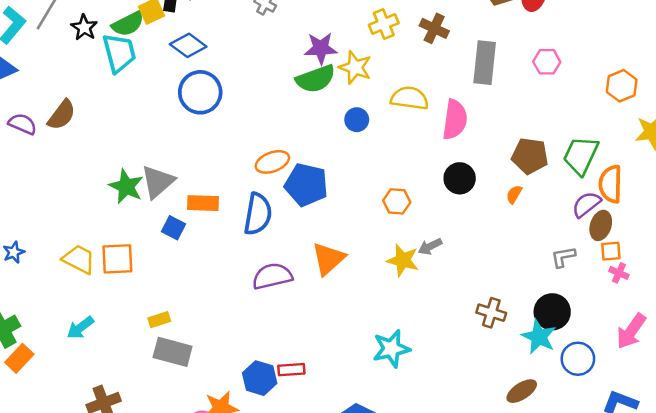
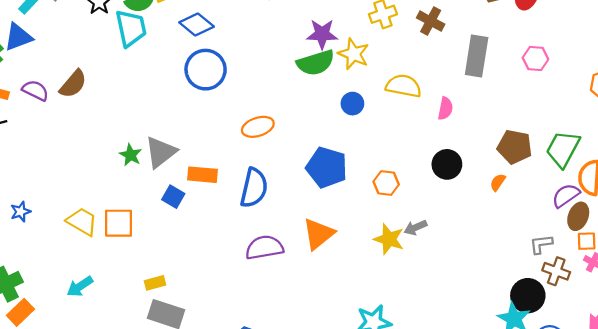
pink semicircle: (455, 120) -> (445, 108), size x0.6
orange ellipse: (272, 162) -> (258, 127), moved
blue pentagon: (306, 185) -> (327, 167), moved
green star: (126, 186) -> (131, 155), size x0.7
brown cross: (491, 313) -> (556, 271), moved

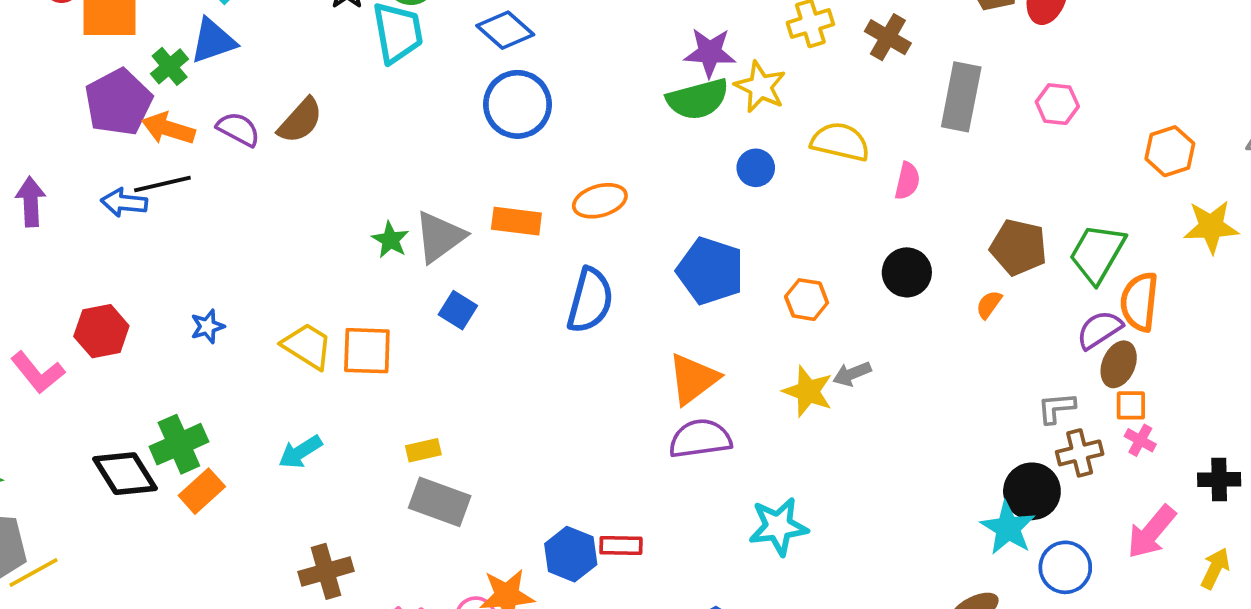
orange rectangle: (202, 175) -> (516, 221), moved
purple semicircle: (264, 247) -> (700, 439), moved
brown cross: (556, 271) -> (1080, 453), turned -36

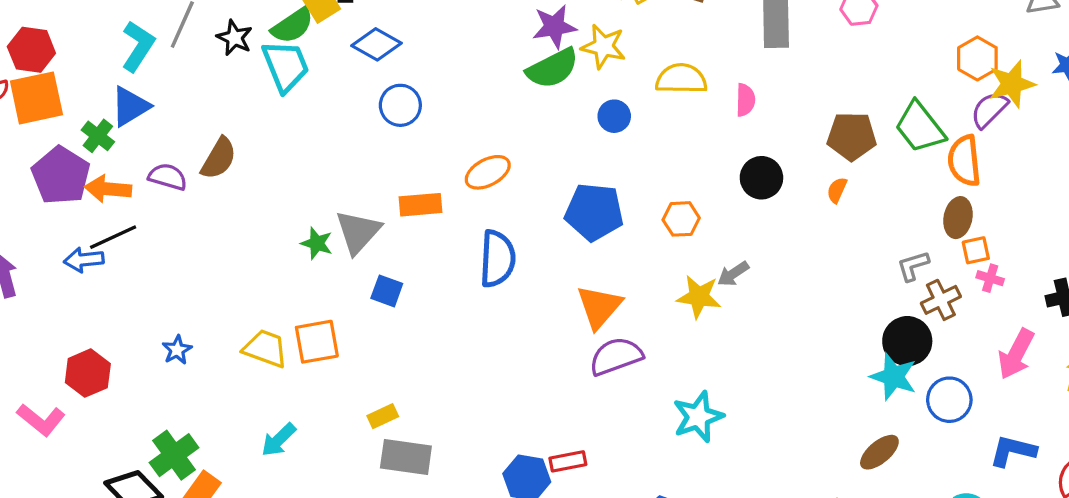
blue circle: (517, 104) -> (400, 105), size x0.7
orange hexagon: (1170, 151) -> (977, 58), moved
green trapezoid: (1097, 253) -> (920, 127), turned -56
purple semicircle: (1099, 330) -> (989, 110), moved

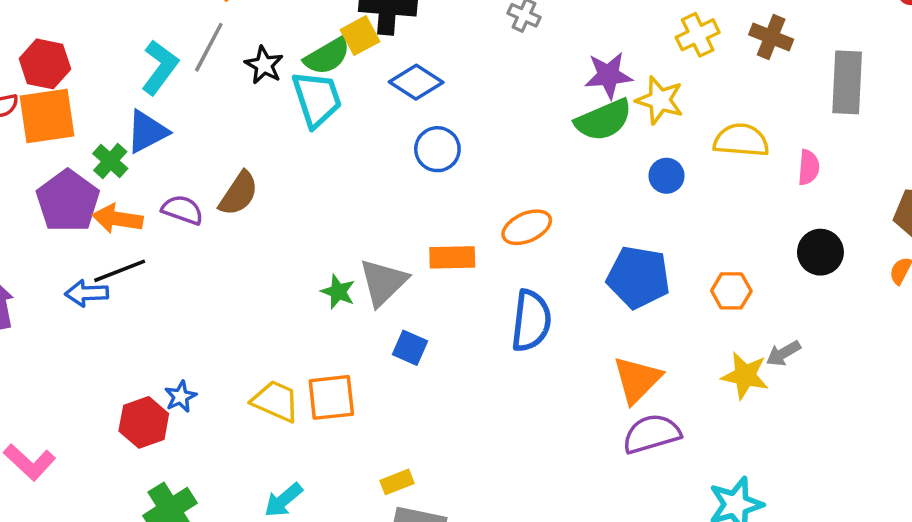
red hexagon: (88, 373) -> (144, 422), moved

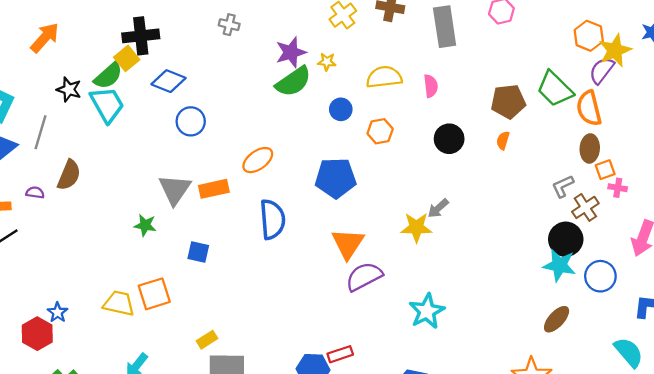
gray line: (209, 47) -> (40, 132), moved
yellow star: (660, 100) -> (327, 62), size x0.6
purple semicircle: (182, 210) -> (35, 193), size x0.7
gray triangle: (383, 282) -> (175, 189), moved
orange hexagon: (731, 291) -> (380, 131), moved

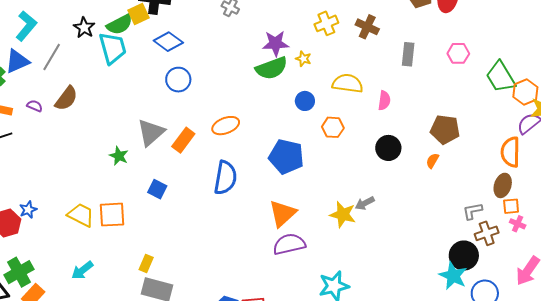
gray rectangle: (445, 27) -> (408, 54), size x0.7
green trapezoid: (555, 89) -> (501, 77), moved
orange rectangle: (214, 189) -> (183, 140), turned -55
yellow rectangle: (207, 340) -> (146, 264), turned -48

